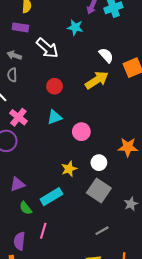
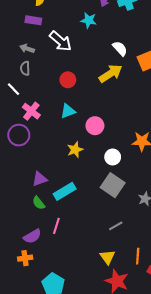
yellow star: (69, 169) -> (75, 150), moved
purple triangle: (17, 184) -> (40, 179), moved
purple semicircle: (19, 241) -> (32, 236), turned -126

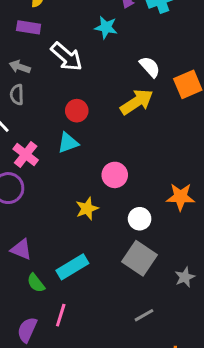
cyan triangle: (68, 111) -> (68, 143), moved
purple triangle: (40, 179) -> (21, 249), moved, turned 42
purple semicircle: (32, 236) -> (27, 330), turned 144

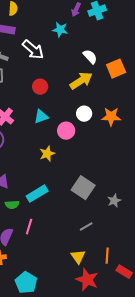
cyan triangle: (68, 143) -> (41, 117), moved
orange star: (180, 197) -> (111, 117), moved
white circle: (140, 219) -> (84, 114), moved
green semicircle: (36, 283) -> (12, 205), turned -56

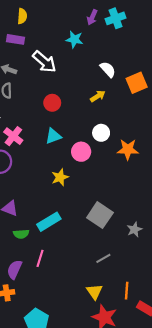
yellow arrow: (81, 81) -> (98, 96), size x0.6
orange star: (111, 117) -> (128, 149), moved

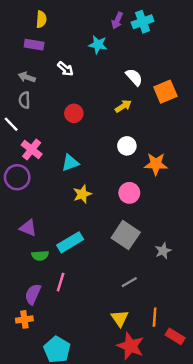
white arrow: (44, 62) -> (65, 69), size x0.6
cyan triangle: (53, 136) -> (70, 163), moved
pink circle: (81, 152) -> (129, 193), moved

